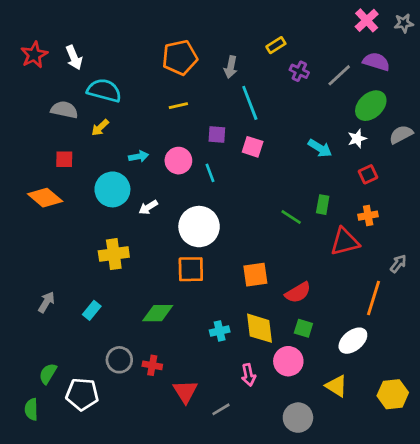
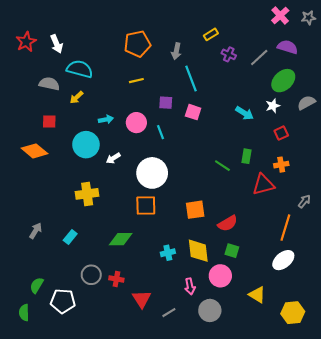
white ellipse: (353, 341) -> (283, 260), moved
yellow hexagon: (393, 394) -> (293, 313), moved
gray circle: (298, 418) -> (210, 310), moved

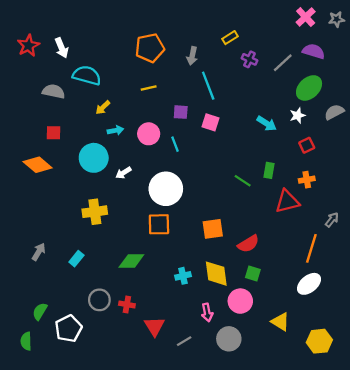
yellow arrow: (77, 97) -> (103, 107), moved
white pentagon: (63, 301) -> (68, 329), turned -30

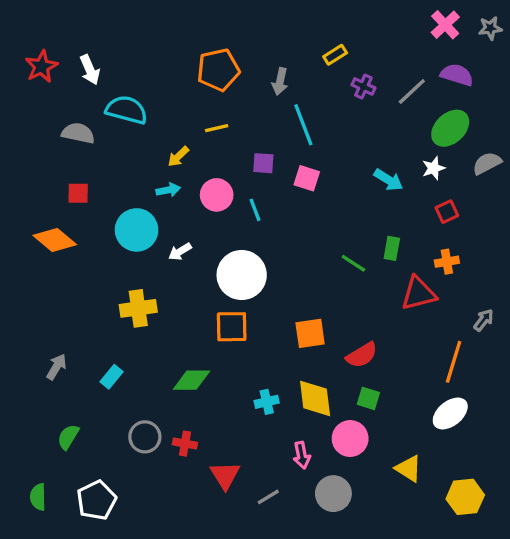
yellow arrow: (103, 107) -> (178, 157), moved
green semicircle: (40, 311) -> (68, 437), moved
white pentagon: (68, 329) -> (96, 500), moved

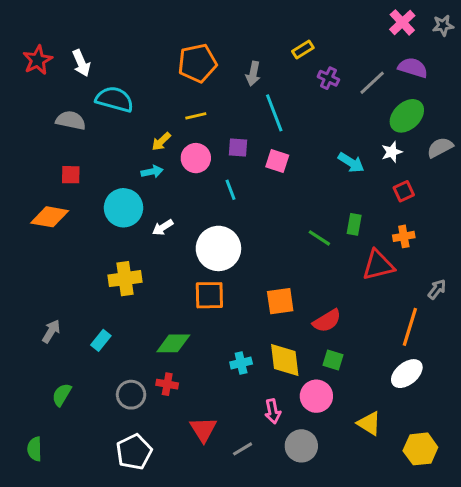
pink circle: (217, 195) -> (196, 158), moved
orange diamond: (55, 240) -> (50, 217), turned -30
red cross: (185, 444) -> (167, 384), moved
white pentagon: (96, 500) -> (134, 452), moved

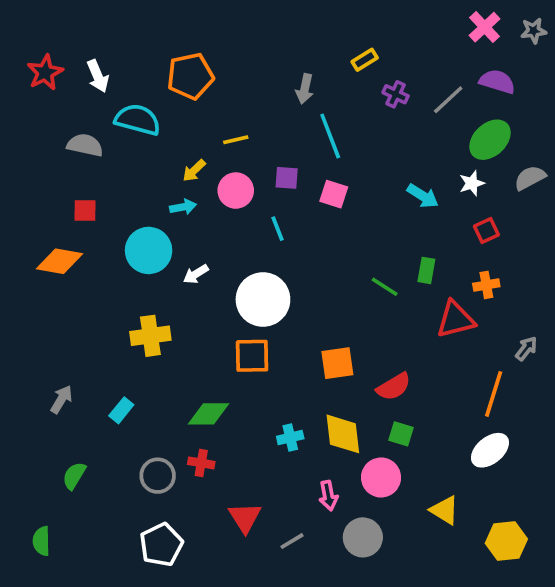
orange pentagon: (197, 63) -> (190, 76), moved

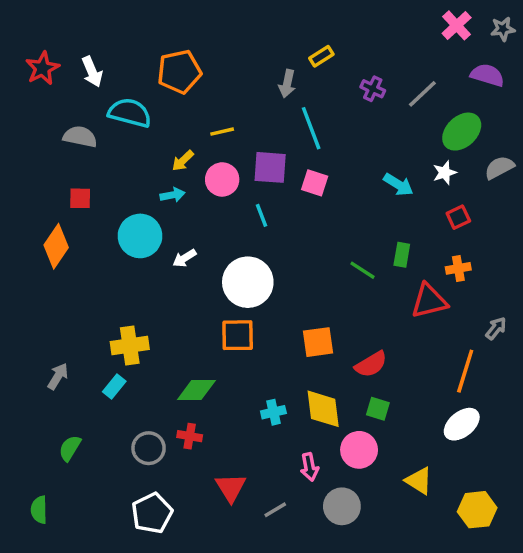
yellow rectangle: (365, 60) -> (321, 56), moved
purple semicircle: (497, 82) -> (487, 75), moved
purple square: (287, 178) -> (270, 167), size x1.5
orange diamond: (60, 261) -> (56, 246), turned -66
yellow cross: (150, 336) -> (130, 345), moved

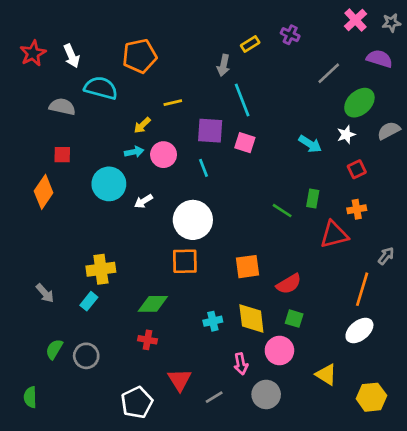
purple cross: (373, 89) -> (290, 35), moved
pink circle: (222, 179) -> (164, 155), moved
gray arrow: (58, 376) -> (45, 293), turned 108
gray circle: (149, 448) -> (86, 356), moved
white pentagon: (152, 513) -> (137, 402), moved

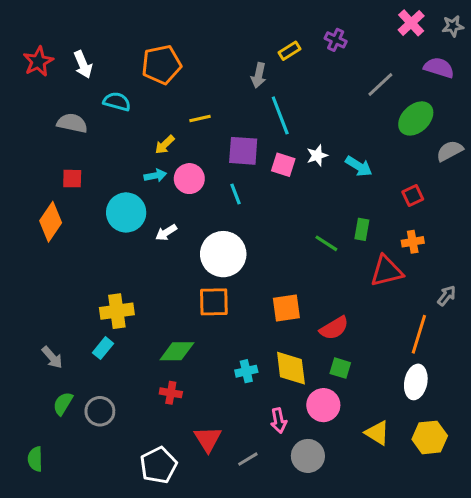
cyan semicircle: (101, 88) -> (117, 102), size x0.7
white star: (346, 135) -> (317, 155), moved
gray arrow: (45, 293) -> (52, 357), moved
white ellipse: (359, 331) -> (416, 382), turned -40
yellow hexagon: (371, 397) -> (430, 437), moved

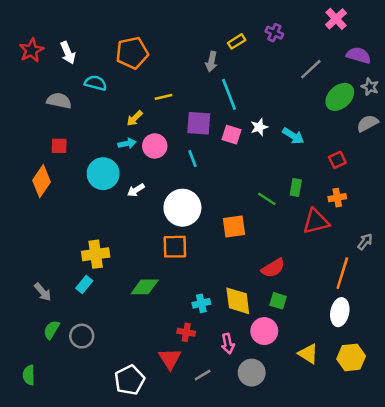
gray star: (453, 26) -> (370, 87), moved, turned 30
orange square: (286, 308) -> (234, 227), moved
red cross: (171, 393) -> (186, 332), moved

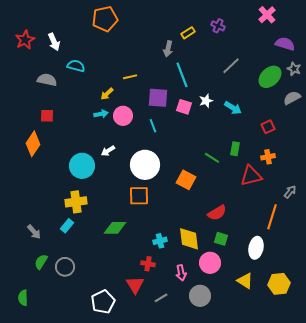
orange pentagon: (132, 53) -> (105, 19), moved
gray line: (311, 69) -> (231, 66), moved
cyan circle: (103, 174) -> (82, 166), moved
orange square: (234, 227) -> (186, 180), turned 36
white ellipse: (340, 312) -> (256, 248), moved

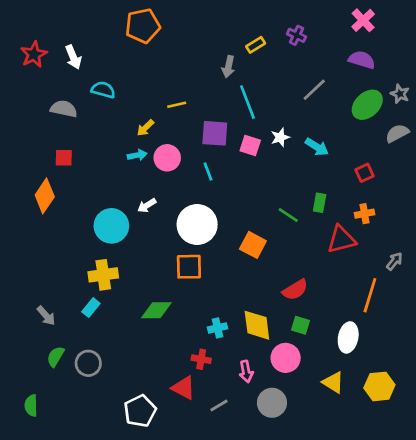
purple semicircle: (285, 44) -> (362, 60), moved
red triangle: (135, 285) -> (184, 388), turned -30

